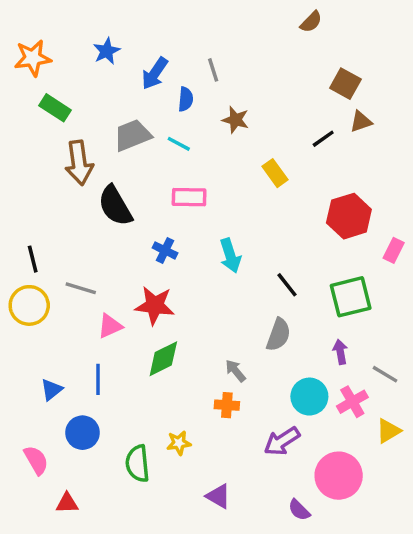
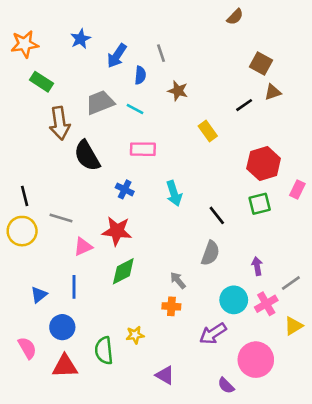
green square: (351, 297) -> (260, 204), moved, size x0.7
gray line: (385, 374) -> (291, 283), turned -66
red triangle: (67, 503) -> (65, 366), moved, size x1.5

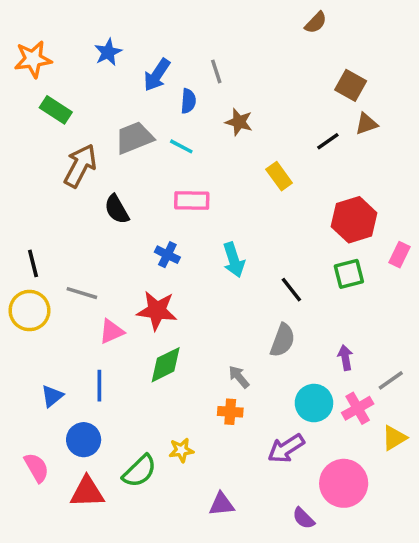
brown arrow: (60, 123) -> (80, 166), turned -144
black semicircle: (87, 156) -> (117, 209), size x0.7
green semicircle: (104, 351) -> (139, 471), turned -128
purple triangle: (165, 375) -> (221, 504), turned -36

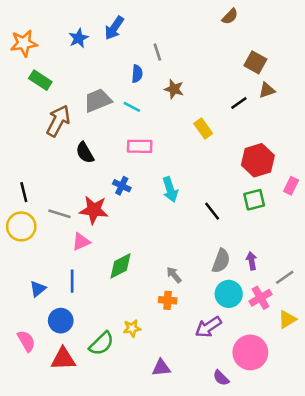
blue arrow: (157, 75) -> (114, 28), moved
red star: (157, 311) -> (94, 210), moved
gray semicircle: (283, 340) -> (221, 261), moved

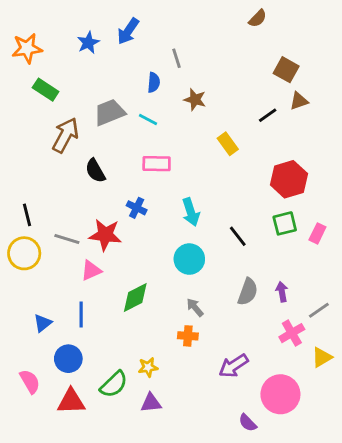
pink rectangle: (291, 186) -> (317, 233), moved
cyan circle: (229, 294) -> (189, 259), moved
purple triangle: (161, 368) -> (151, 403), moved

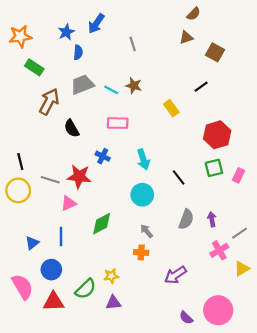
blue semicircle: (154, 82) -> (78, 52), moved
brown star: (195, 100) -> (134, 86), moved
brown triangle: (299, 101) -> (186, 37), moved
pink semicircle: (30, 381) -> (22, 287), size x1.4
pink circle: (280, 394) -> (218, 310), moved

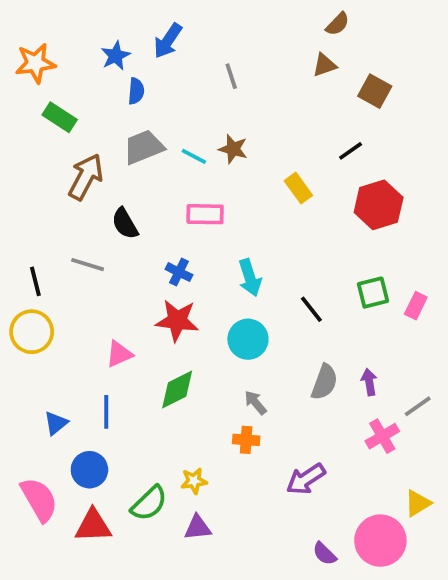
red hexagon: (217, 135) -> (379, 205), moved
red star: (79, 177) -> (177, 321), moved
gray line: (50, 180) -> (88, 265), moved
yellow triangle: (242, 269) -> (418, 503), moved

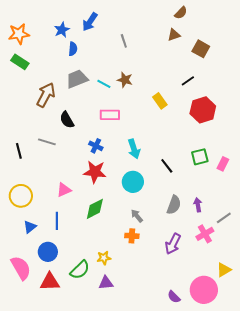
green rectangle: (60, 117) -> (20, 62), moved
yellow circle: (32, 332) -> (21, 196), moved
purple arrow: (306, 479) -> (173, 244), moved, turned -30

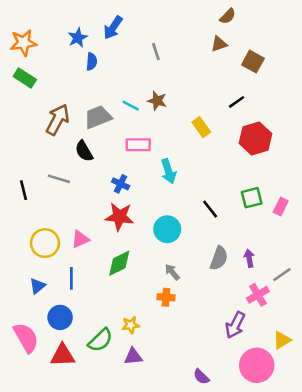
gray trapezoid: (77, 79) -> (98, 117), moved
cyan arrow: (134, 149) -> (168, 171), moved
yellow circle: (21, 196) -> (45, 243), moved
purple arrow: (173, 244) -> (235, 325), moved
purple semicircle: (174, 297) -> (201, 377), moved

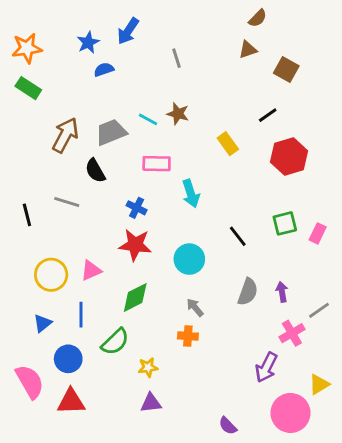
blue semicircle: (92, 62) -> (104, 70), turned -114
green semicircle: (100, 340) -> (115, 342), moved

